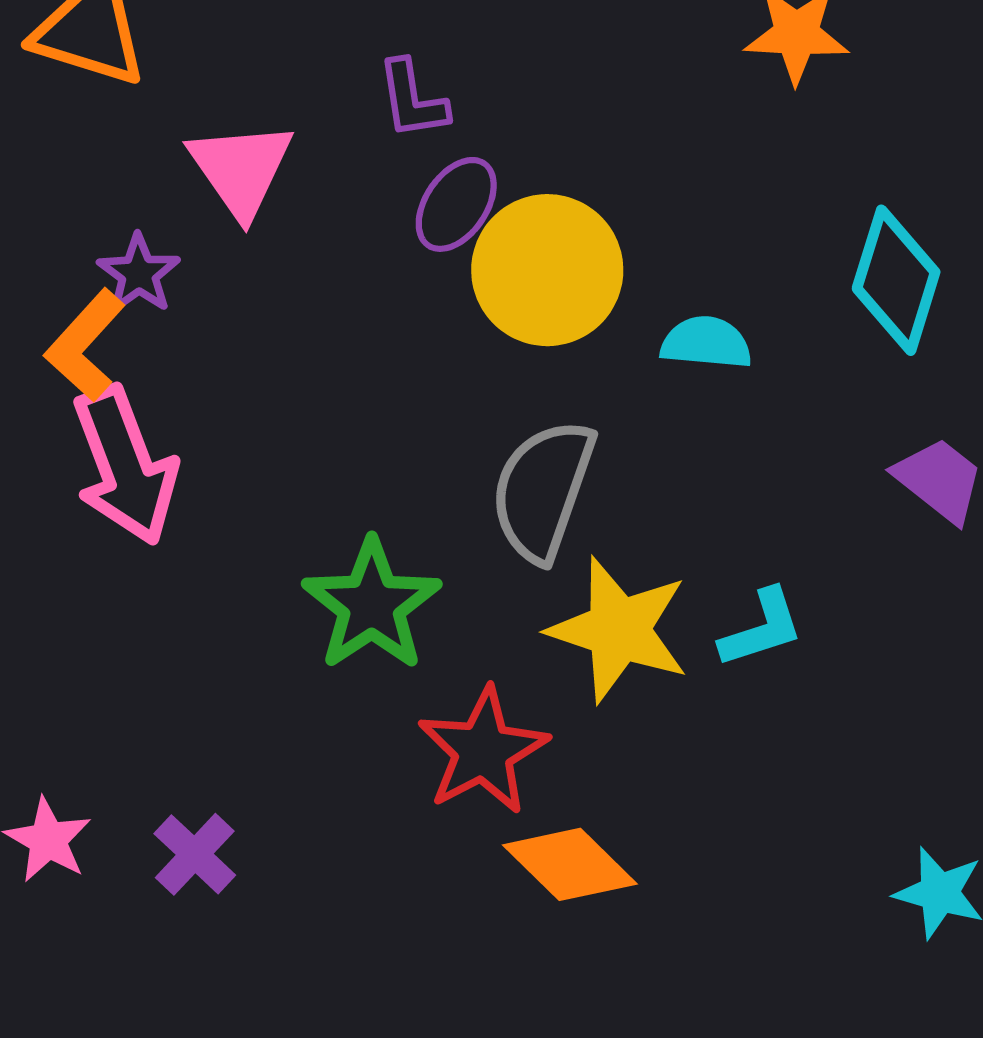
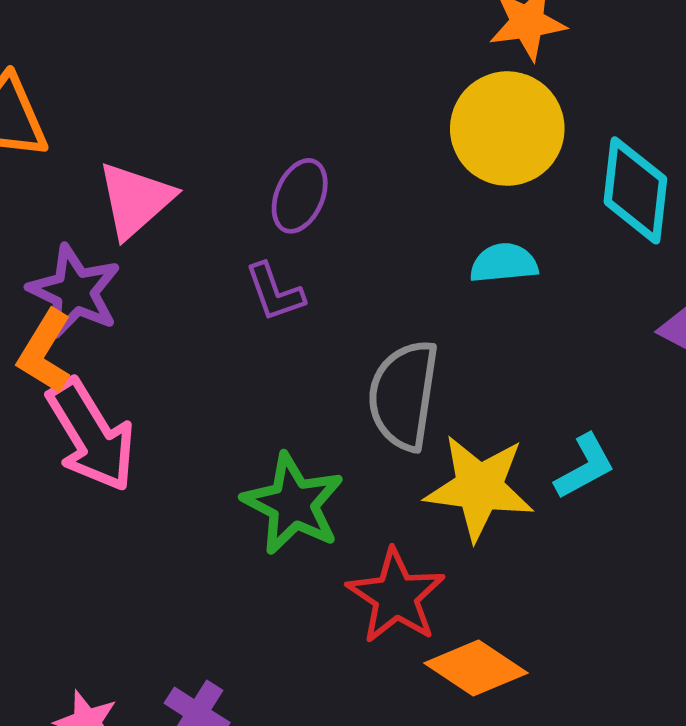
purple L-shape: (412, 100) -> (275, 292), moved
pink triangle: (241, 169) -> (135, 200), turned 34
yellow circle: (547, 270) -> (507, 129), moved
purple star: (139, 274) -> (75, 291), size x1.5

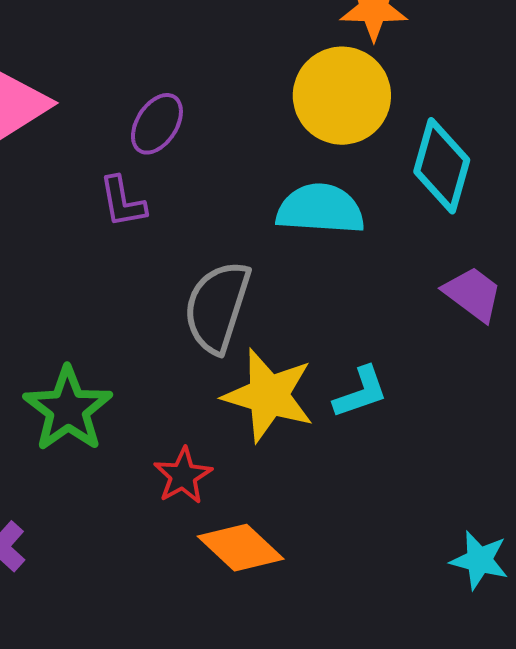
cyan semicircle: (504, 263) -> (320, 209), size x1.5
green star: (293, 504) -> (68, 409), moved
red star: (396, 596) -> (183, 476), size x0.7

